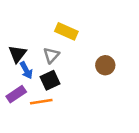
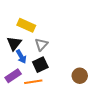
yellow rectangle: (66, 31) -> (26, 25), moved
brown circle: (105, 65) -> (80, 76), moved

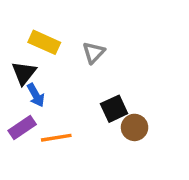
gray triangle: (41, 44) -> (94, 53), moved
black square: (40, 65) -> (114, 109), moved

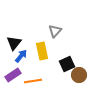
yellow rectangle: (44, 42) -> (42, 51), moved, turned 54
blue arrow: (36, 95) -> (21, 56), turned -112

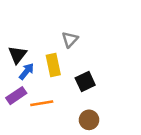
brown circle: (79, 75) -> (89, 120), moved

